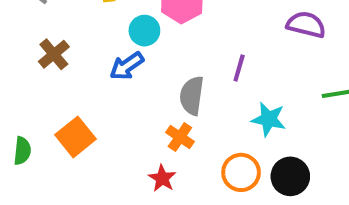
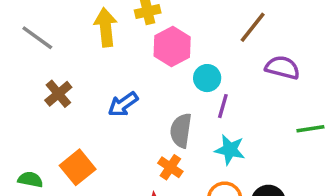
cyan circle: (144, 31) -> (207, 78), moved
cyan star: (269, 119) -> (230, 150), moved
green semicircle: (22, 151) -> (30, 180), turned -85

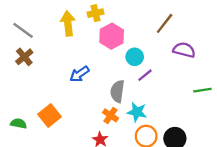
brown cross: (58, 94) -> (24, 57), moved
purple line: (223, 106) -> (145, 75), turned 35
cyan star: (230, 150) -> (137, 112), moved

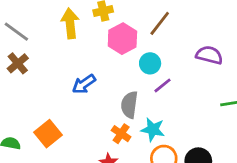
brown line: (165, 23) -> (160, 23), moved

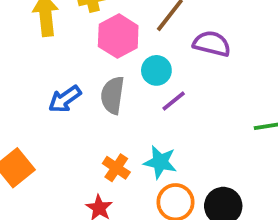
purple semicircle: (209, 55) -> (212, 44), moved
gray semicircle: (129, 105) -> (112, 95), moved

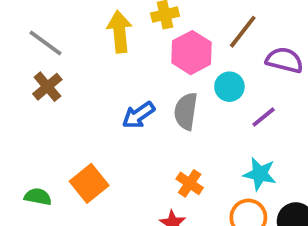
purple line: (174, 101) -> (264, 117), moved
cyan star: (160, 162) -> (260, 174), moved

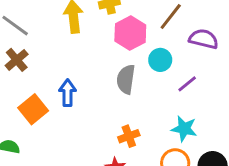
blue arrow: (138, 115) -> (68, 93), moved, turned 125
orange square: (89, 183) -> (33, 109), moved
orange cross: (190, 183) -> (129, 136), turned 36

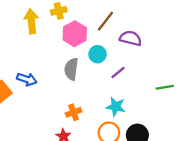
blue arrow: (68, 93) -> (27, 79), turned 108

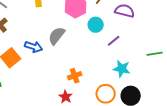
gray semicircle: (71, 69) -> (57, 36), moved, turned 30
cyan star: (116, 107) -> (122, 69), moved

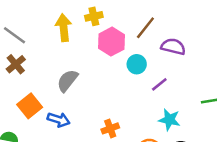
gray semicircle: (57, 36) -> (67, 81), moved
blue arrow: (34, 47) -> (59, 120), moved

